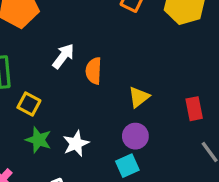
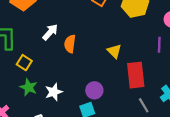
yellow triangle: (139, 97) -> (114, 51), moved, turned -42
red rectangle: (194, 109) -> (136, 75), size x1.6

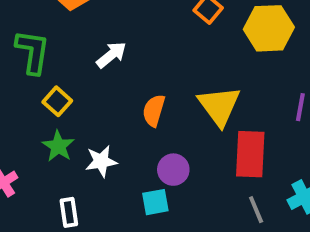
orange semicircle: (70, 44) -> (154, 110), moved
yellow triangle: (114, 51) -> (219, 106), size x1.6

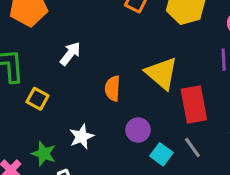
green star: (58, 146) -> (44, 154), moved
cyan square: (155, 202) -> (161, 154), moved, turned -30
gray line: (256, 210) -> (192, 148), moved

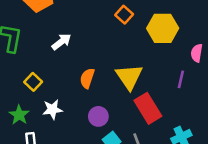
yellow square: (37, 99) -> (33, 82), moved
red rectangle: (194, 104) -> (148, 108), turned -36

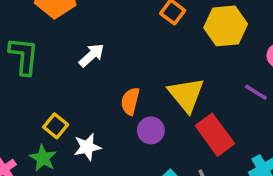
purple line: (181, 79) -> (256, 92), turned -66
yellow square: (33, 82) -> (56, 126), moved
purple circle: (98, 116) -> (151, 130), moved

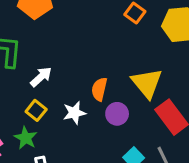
white arrow: (92, 55) -> (41, 77), moved
white star: (87, 147) -> (74, 113), moved

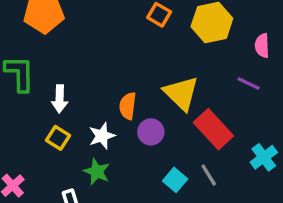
white arrow: (41, 77) -> (60, 99), turned 140
green star: (26, 138) -> (97, 172), moved

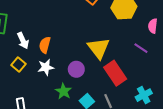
white arrow: (60, 99) -> (23, 41), turned -35
orange semicircle: (128, 106) -> (45, 45), moved
green star: (97, 172) -> (64, 91), moved

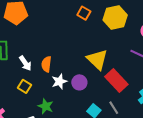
white star: (46, 67) -> (59, 81), moved
green star: (64, 91) -> (46, 106), moved

